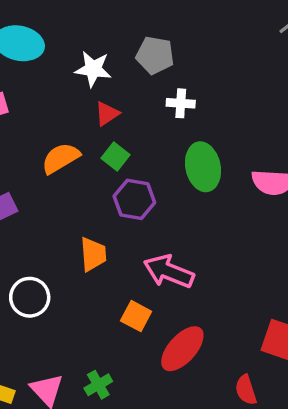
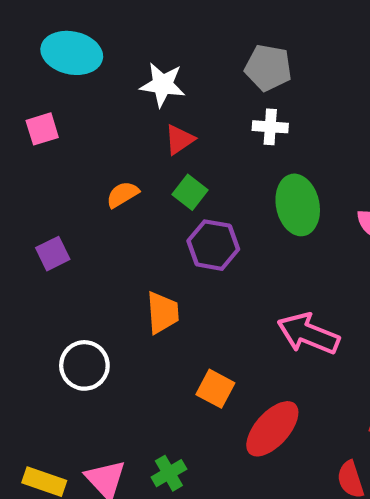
gray pentagon: (155, 55) -> (268, 68), moved
orange semicircle: (61, 158) -> (122, 194), size x0.7
pink arrow: (169, 271) -> (308, 334), moved

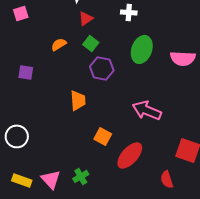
green ellipse: (298, 205) -> (142, 49), turned 32
purple square: (53, 254) -> (26, 72), turned 35
white circle: (84, 365) -> (17, 136), moved

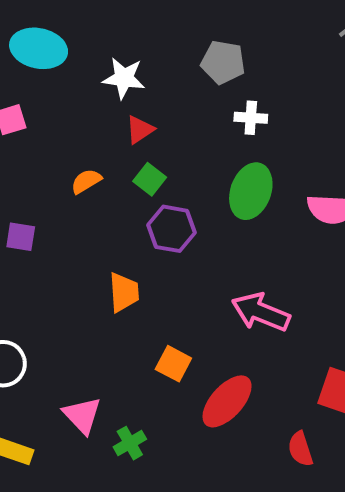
white cross: (129, 12) -> (251, 118), moved
pink triangle: (51, 179) -> (82, 415), moved

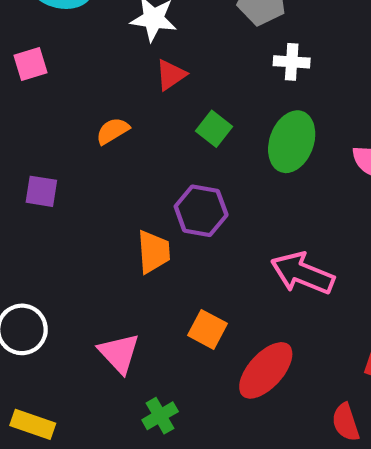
green square: (150, 179) -> (214, 129), moved
purple hexagon: (171, 229) -> (201, 211), moved
pink triangle: (82, 415) -> (119, 353), moved

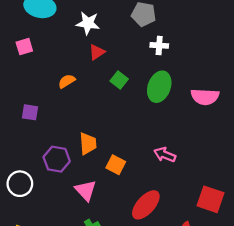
purple hexagon: (201, 211) -> (57, 159), moved
pink arrow: (302, 273) -> (165, 155), size x0.7
orange square: (208, 329) -> (116, 165), moved
pink triangle: (119, 353) -> (86, 190), moved

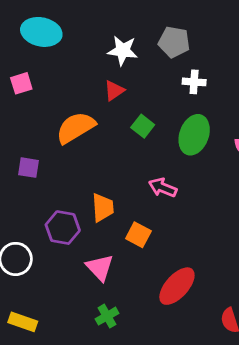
white star: (88, 23) -> (123, 51), moved
orange semicircle: (67, 81) -> (76, 128), size x1.8
pink arrow: (165, 155) -> (163, 188), moved

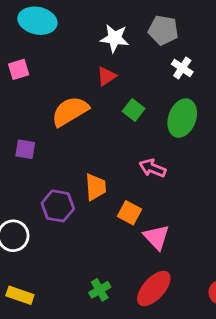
white cross: (194, 82) -> (182, 68), turned 30
pink triangle: (100, 268) -> (157, 237), moved
red ellipse: (177, 286) -> (154, 289), moved

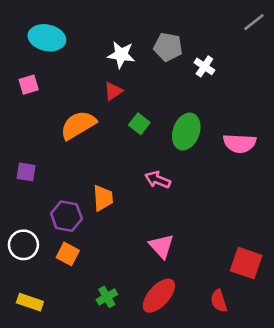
white cross: (182, 68) -> (204, 66), moved
purple square: (25, 149) -> (26, 172), moved
orange square: (129, 213) -> (68, 254), moved

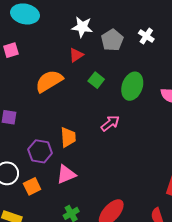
gray pentagon: (168, 47) -> (112, 40), moved, turned 30
pink arrow: (158, 180) -> (110, 123), turned 120
pink triangle: (161, 246) -> (66, 174), moved, turned 50
orange square: (68, 254) -> (32, 186), moved, turned 36

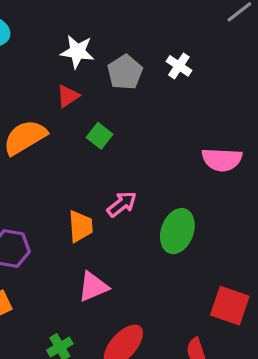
green ellipse: (132, 86) -> (177, 231), moved
orange trapezoid: (68, 137) -> (80, 226), moved
pink triangle: (66, 174) -> (93, 287), moved

